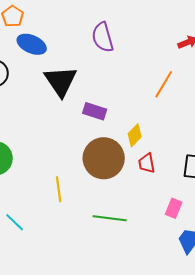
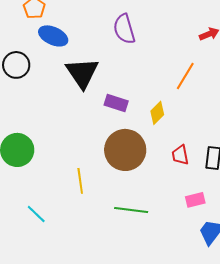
yellow diamond: (135, 135) -> (157, 113), moved
red trapezoid: (147, 163) -> (180, 155), moved
pink rectangle: (174, 208) -> (195, 200), turned 54

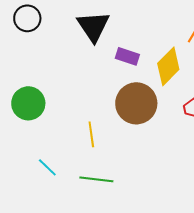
yellow diamond: (157, 113) -> (168, 66), size x1.6
green line: (131, 210) -> (96, 179), moved

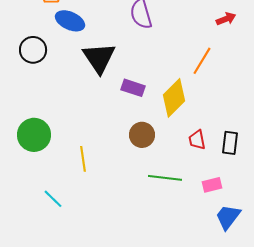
brown circle: (136, 103) -> (142, 135), size x0.6
yellow line: (91, 134) -> (83, 159), moved
green line: (96, 179) -> (165, 178), moved

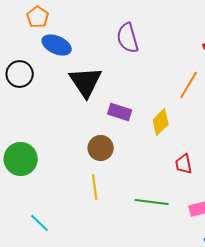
yellow diamond: (174, 98) -> (161, 122), size x0.7
brown circle: (142, 135) -> (101, 148), moved
yellow line: (83, 159) -> (95, 187), moved

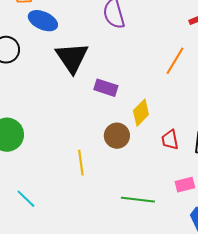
yellow diamond: (161, 122) -> (141, 113), moved
brown circle: (101, 148) -> (117, 136), moved
green line: (152, 202) -> (138, 200), moved

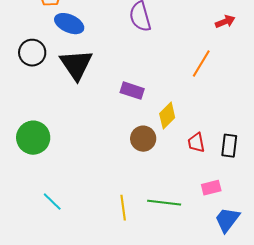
black triangle: (72, 58) -> (76, 65), moved
yellow line: (81, 163) -> (123, 208), moved

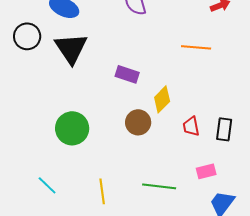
orange line: (201, 64) -> (196, 47), turned 64
green circle: (33, 138) -> (72, 128), moved
yellow line: (123, 208) -> (102, 191), moved

